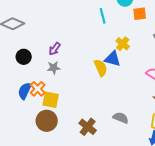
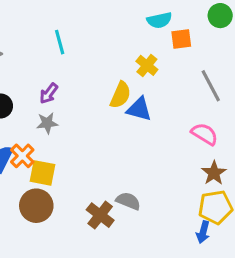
cyan line: (103, 16) -> (60, 42), moved
yellow cross: (123, 44) -> (147, 65), moved
yellow semicircle: (101, 68) -> (120, 95), moved, turned 48
gray semicircle: (121, 118) -> (128, 201), moved

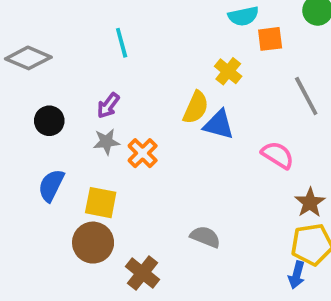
pink semicircle: (205, 134) -> (278, 155), moved
orange cross: (22, 156) -> (143, 153), moved
brown cross: (100, 215) -> (143, 273), moved

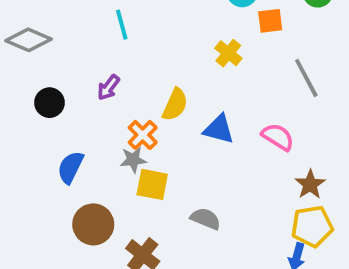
yellow semicircle: (196, 107) -> (175, 105), moved
blue triangle: (219, 125) -> (219, 129), moved
gray star: (106, 142) -> (133, 160), moved
blue semicircle: (51, 185) -> (70, 167), moved
yellow square: (101, 203) -> (152, 184), moved

